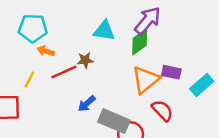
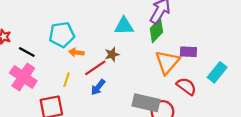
cyan rectangle: (202, 85) -> (217, 72), moved
blue arrow: (87, 104) -> (98, 87), moved

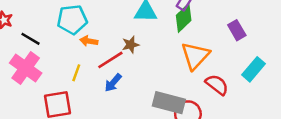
purple rectangle: (188, 52) -> (237, 30), moved, turned 56

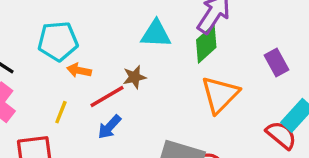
red semicircle: (217, 85) -> (281, 135), moved

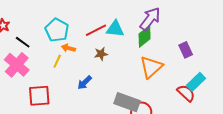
cyan pentagon: (58, 41) -> (57, 30), turned 30
red line: (107, 97) -> (96, 30), moved
yellow line: (61, 112) -> (57, 61), moved

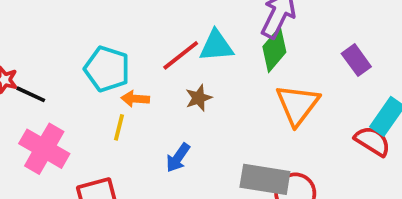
black line: (23, 42) -> (31, 94), moved

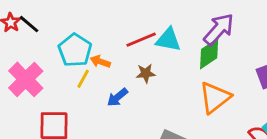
cyan pentagon: (107, 69) -> (75, 50), moved
black line: (31, 94) -> (29, 24), moved
blue arrow: (178, 158) -> (117, 97), moved

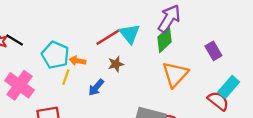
cyan triangle: (168, 40) -> (130, 34), turned 50

